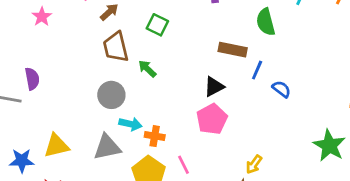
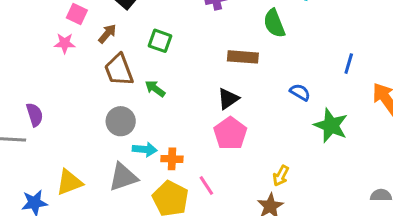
pink star: (42, 17) -> (65, 43), moved, turned -30
blue line: (257, 70) -> (349, 64), moved
green star: (329, 146) -> (331, 126), moved

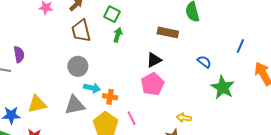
green arrow: (155, 89) -> (118, 35), moved, turned 64
yellow arrow: (281, 176) -> (184, 118), turned 64

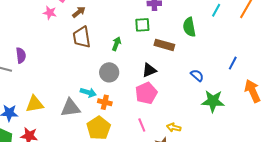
green square: (112, 14) -> (142, 25), moved, turned -35
gray circle: (78, 66) -> (109, 72), moved
green star: (223, 87) -> (213, 101), turned -30
pink line: (132, 118) -> (142, 125), moved

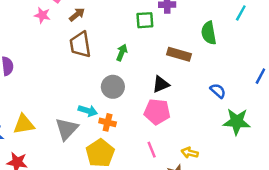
green square: (142, 25) -> (145, 20), moved
pink pentagon: (146, 93) -> (157, 112), turned 30
gray triangle: (71, 108) -> (67, 129), turned -40

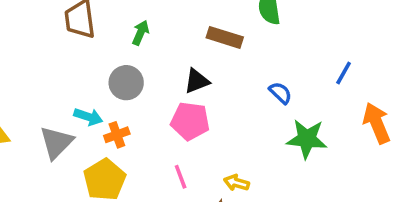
orange cross: (108, 122) -> (117, 135), turned -35

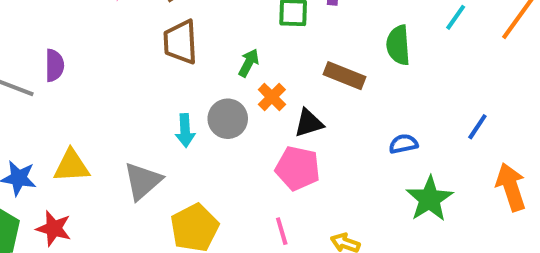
blue semicircle: (280, 93) -> (403, 144), turned -60
cyan arrow: (88, 117) -> (185, 130), moved, turned 64
orange cross: (117, 135) -> (272, 97), moved, turned -30
green star: (307, 139) -> (430, 199), turned 30

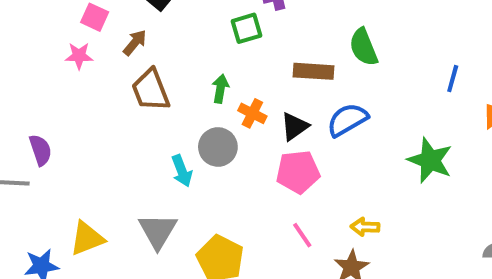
green semicircle: (398, 45) -> (364, 47), moved
blue semicircle: (403, 144) -> (347, 120), moved, size x1.5

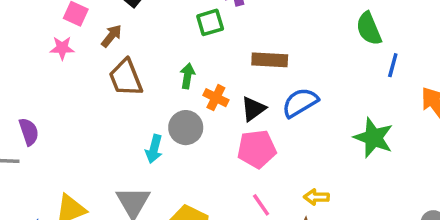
green semicircle: (364, 47) -> (369, 29), moved
cyan arrow: (182, 171) -> (154, 149), turned 36

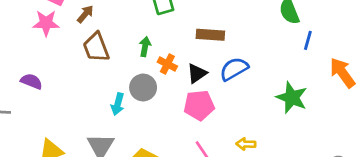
pink star: (62, 48) -> (46, 23), size x1.4
purple semicircle: (29, 132) -> (31, 81), moved, turned -50

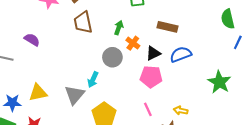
cyan arrow: (118, 104) -> (93, 80), moved

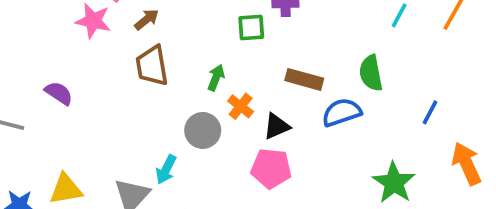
green semicircle: (228, 19) -> (371, 73), moved
blue semicircle: (181, 54) -> (342, 112), moved

